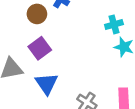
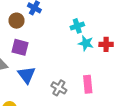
purple square: (40, 48) -> (20, 47), turned -36

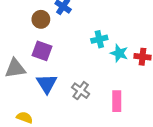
cyan cross: (77, 26) -> (99, 39), moved
gray cross: (59, 88) -> (81, 91), moved

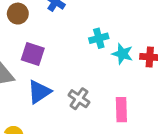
brown circle: (41, 19) -> (18, 14), moved
blue triangle: (47, 84) -> (39, 92), turned 30

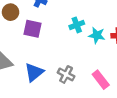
purple square: (33, 54) -> (32, 29), moved
pink rectangle: (121, 110) -> (101, 80), turned -30

